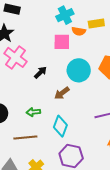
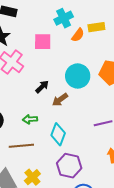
orange semicircle: (79, 31) -> (78, 35), turned -64
pink square: (62, 42) -> (43, 42), moved
black arrow: (40, 72) -> (42, 87), moved

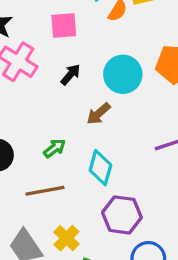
black arrow: (42, 87) -> (71, 75), moved
green arrow: (30, 119) -> (55, 148), turned 152

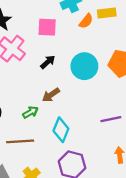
brown arrow: (99, 114) -> (51, 95), moved

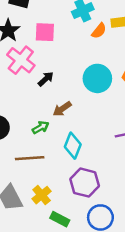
pink square: (47, 27) -> (45, 32), moved
black arrow: (48, 62) -> (46, 79), moved

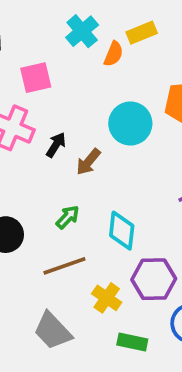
brown arrow: (62, 109) -> (88, 162), moved
yellow cross: (42, 195) -> (107, 298), moved

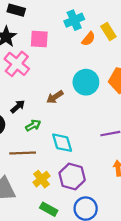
yellow rectangle: (142, 33) -> (108, 32), turned 63
black arrow: (56, 145) -> (18, 107), moved
cyan diamond: (122, 231) -> (62, 143), turned -40

